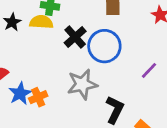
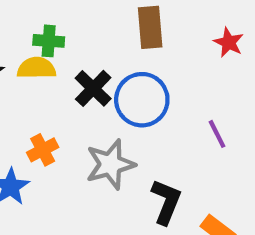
purple line: (149, 70) -> (217, 134), turned -66
orange cross: (38, 97) -> (43, 150), moved

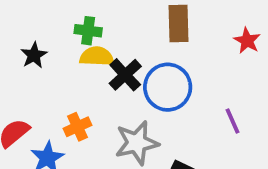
yellow semicircle: (36, 68) -> (97, 56), moved

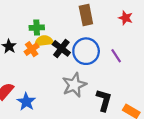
purple line: (233, 121) -> (116, 56), moved
orange cross: (78, 127) -> (32, 49), moved

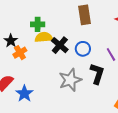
orange cross: (32, 49) -> (20, 53), moved
blue circle: (86, 51) -> (83, 49), size x0.6
black L-shape: (104, 100) -> (97, 74), moved

